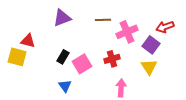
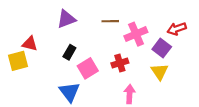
yellow square: (17, 57) -> (18, 61), turned -30
black rectangle: (63, 57) -> (69, 52), moved
blue triangle: (65, 86) -> (69, 92), size x1.5

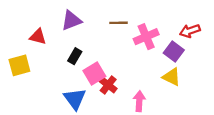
red triangle: (30, 44) -> (38, 37), moved
red cross: (120, 63) -> (108, 85), moved, turned -35
yellow triangle: (160, 72) -> (171, 77), turned -30

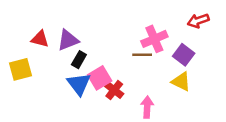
purple triangle: (71, 20) -> (68, 40), moved
brown line: (119, 23) -> (142, 55), moved
red arrow: (190, 31) -> (198, 21), moved
blue triangle: (75, 99) -> (79, 84), moved

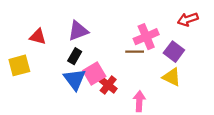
purple triangle: (68, 40) -> (78, 31), moved

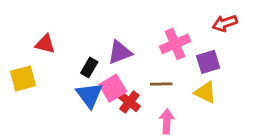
purple triangle: (78, 31) -> (120, 52), moved
brown line: (135, 52) -> (161, 84), moved
purple square: (174, 52) -> (208, 62), turned 36

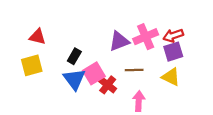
red arrow: (225, 23) -> (173, 35), moved
purple triangle: (120, 52) -> (119, 41), moved
yellow square: (23, 78) -> (32, 65), moved

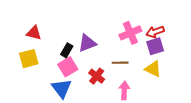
purple triangle: (119, 41) -> (87, 43), moved
pink square: (94, 73) -> (68, 67), moved
blue triangle: (74, 79) -> (62, 88), moved

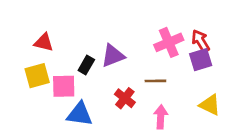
red arrow: (155, 32) -> (201, 41), turned 78
pink square: (68, 67) -> (64, 86), moved, turned 30
yellow triangle: (153, 69) -> (210, 105), moved
blue triangle: (62, 88) -> (80, 114), turned -45

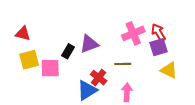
red triangle: (44, 42) -> (23, 33), moved
yellow triangle: (210, 105) -> (169, 70), moved
blue triangle: (80, 114) -> (87, 90), moved, turned -40

